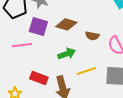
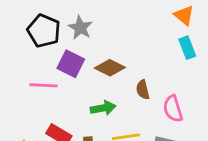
brown semicircle: (92, 36) -> (143, 90), turned 56

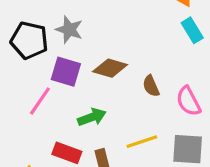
pink line: (44, 85) -> (40, 101), turned -48
green arrow: (103, 108) -> (92, 117), moved

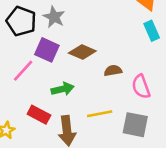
brown semicircle: (151, 86) -> (113, 71), turned 96

